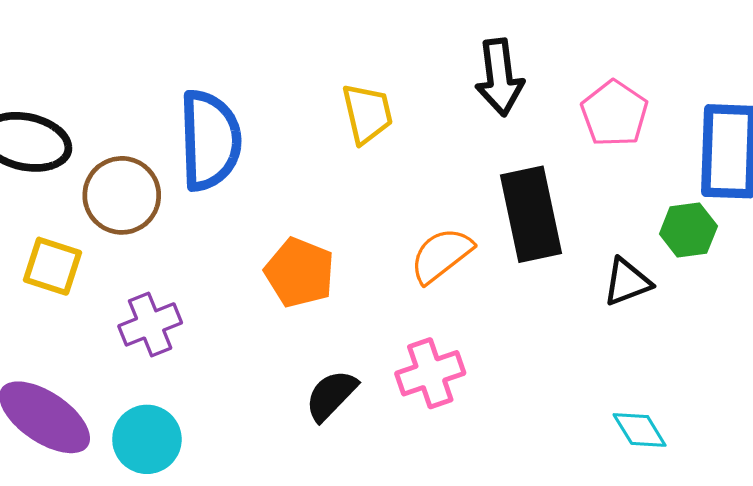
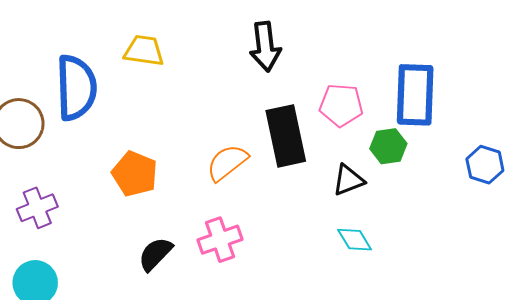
yellow trapezoid: (367, 114) -> (144, 51), moved, turned -69
pink pentagon: (614, 114) -> (341, 105), moved, turned -30
cyan diamond: (640, 430) -> (355, 240), moved

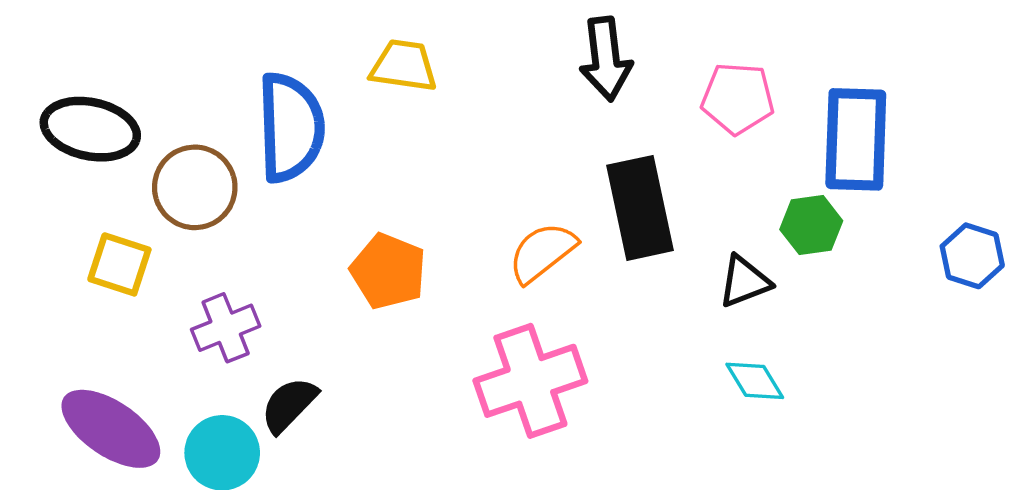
pink pentagon: (341, 105) -> (738, 98), moved
pink cross: (220, 240) -> (530, 381), size x1.5
black semicircle: (155, 254) -> (289, 405), moved

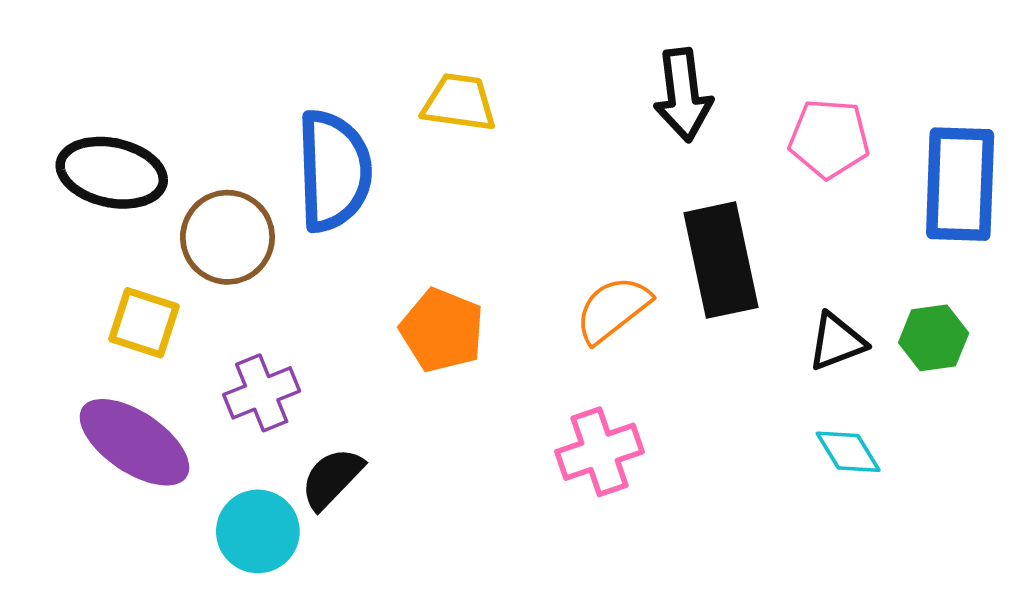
green hexagon: (811, 225) -> (934, 338), moved
pink cross: (530, 381) -> (599, 452), size x0.7
purple ellipse: (111, 429) -> (134, 442), moved

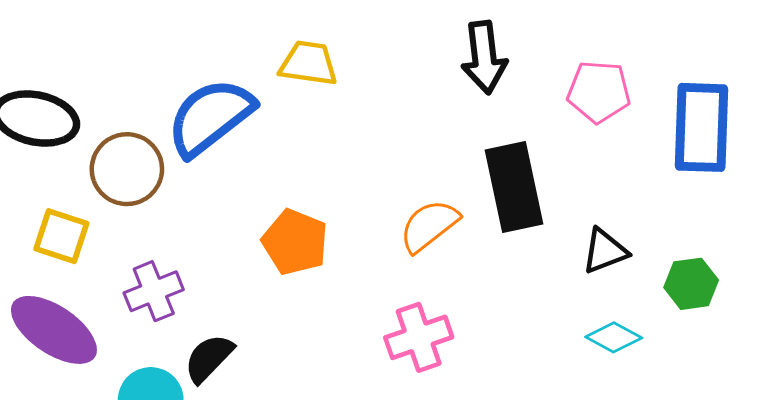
blue semicircle: (334, 171) -> (210, 117), turned -126
green hexagon: (934, 338) -> (691, 284), moved
cyan diamond: (848, 452) -> (614, 337), turned -30

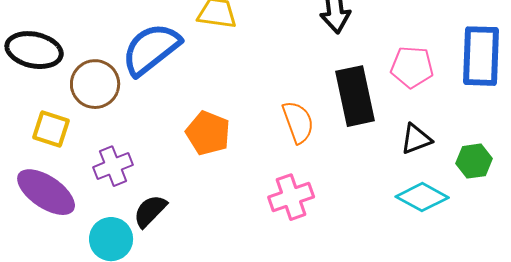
pink pentagon: (599, 92) -> (412, 67), moved
orange semicircle: (429, 226) -> (298, 122), turned 108
cyan diamond: (614, 337) -> (422, 197), size x1.4

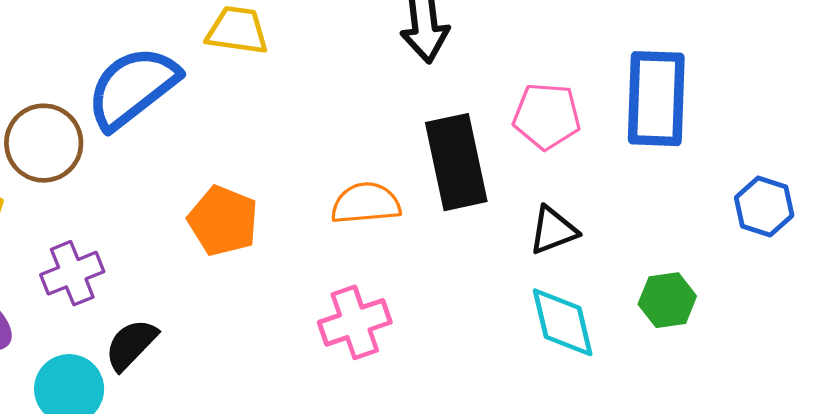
orange semicircle: (298, 122) -> (366, 203), turned -75
green hexagon: (474, 161) -> (667, 300), moved
cyan diamond: (422, 197) -> (563, 322), turned 48

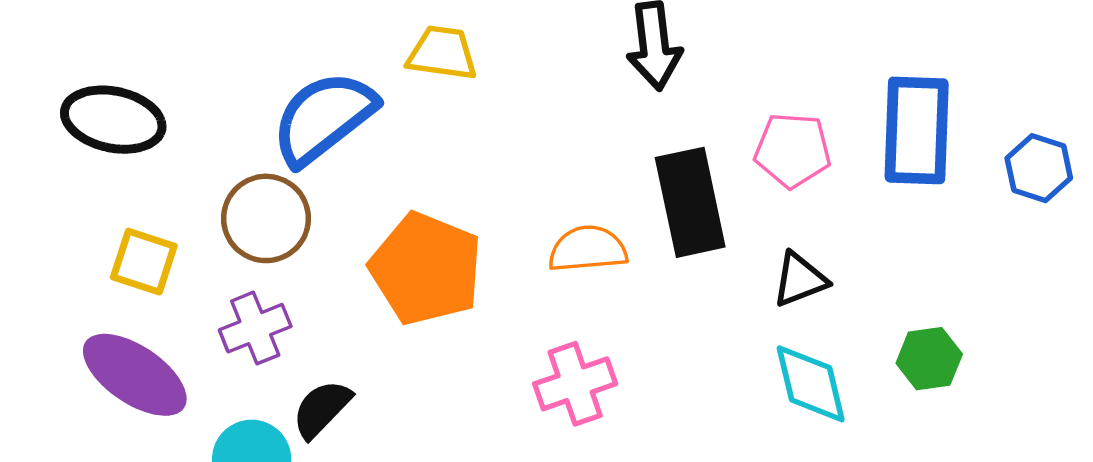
brown circle: (44, 143) -> (266, 218), moved
blue hexagon: (764, 207) -> (1039, 168), moved
orange pentagon: (223, 221) -> (426, 269), size x1.4

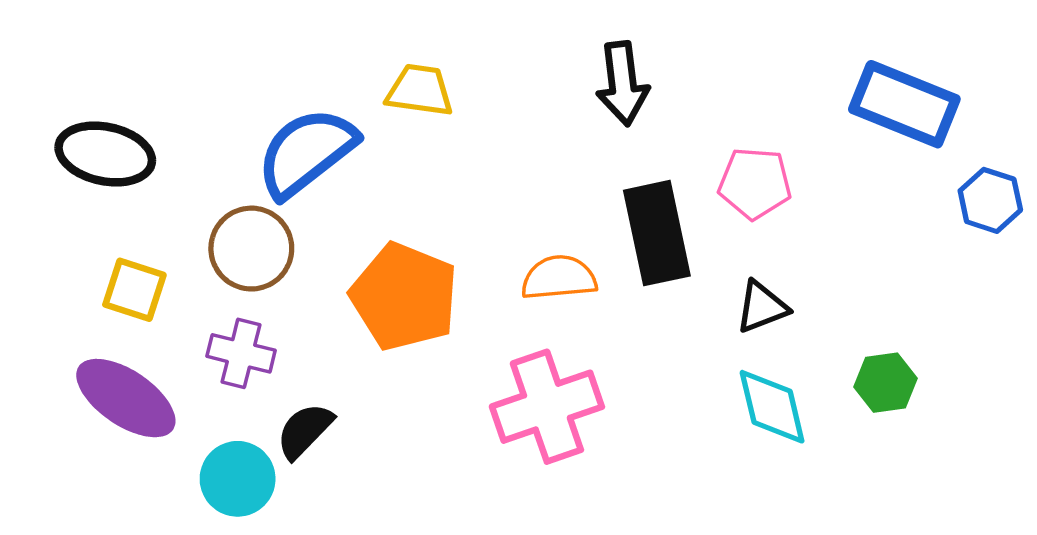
blue rectangle: (917, 130) -> (904, 104), moved, turned -70
purple cross: (255, 328) -> (241, 353), turned 36
pink cross: (575, 384) -> (547, 407), size x1.4

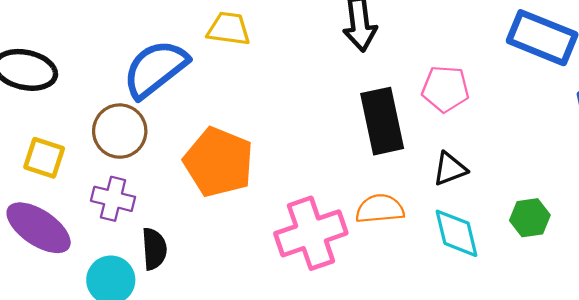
orange semicircle: (559, 278) -> (380, 209), moved
black semicircle: (305, 431) -> (154, 249), turned 132

